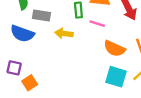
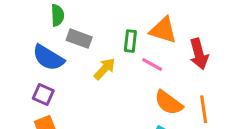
yellow arrow: (64, 33) -> (105, 69), turned 114
purple square: (14, 68) -> (43, 94), moved

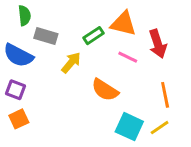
green rectangle: (130, 41) -> (94, 36), turned 54
pink line: (152, 64) -> (128, 57), moved
orange semicircle: (169, 103) -> (105, 90), moved

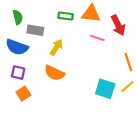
green rectangle: (94, 36) -> (66, 16), moved, turned 48
orange semicircle: (105, 90) -> (54, 73), moved

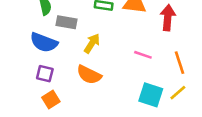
red arrow: (118, 25) -> (168, 18), turned -150
pink line: (97, 38) -> (143, 55), moved

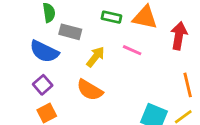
pink line: (143, 55) -> (132, 50), moved
purple square: (45, 74) -> (43, 85), turned 30

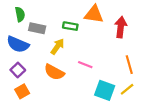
green rectangle: (111, 17) -> (70, 26), moved
pink line: (132, 50) -> (85, 65), moved

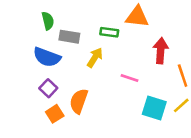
red arrow: (121, 27) -> (161, 51), moved
orange semicircle: (54, 72) -> (79, 101), moved, turned 84

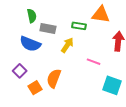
purple square: (48, 88) -> (20, 71), moved

